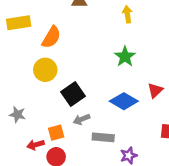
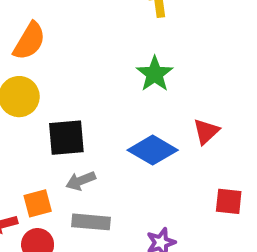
black square: (73, 94) -> (66, 138), turned 30
gray rectangle: (103, 137) -> (91, 222), moved

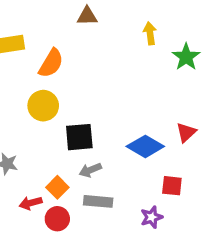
green star: (155, 74) -> (186, 57), moved
red square: (229, 201) -> (172, 186), moved
orange square: (38, 203) -> (57, 187), turned -30

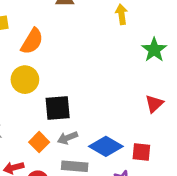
green star: (186, 57) -> (154, 50), moved
blue diamond: (145, 146) -> (106, 146), moved
orange square: (57, 187) -> (39, 142), moved

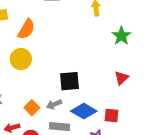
black square: (58, 108) -> (69, 81), moved

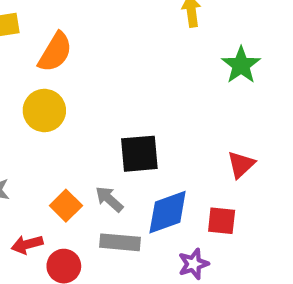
red triangle: (121, 78) -> (241, 165), moved
gray arrow: (54, 104) -> (109, 199), turned 64
blue diamond: (84, 111) -> (168, 212), turned -50

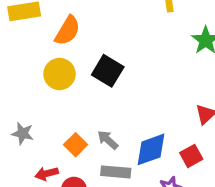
black square: (139, 154) -> (108, 71), moved, turned 36
red square: (222, 221) -> (191, 156), turned -35

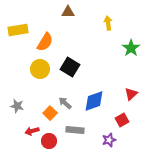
gray arrow: (108, 140) -> (65, 103), moved
blue diamond: (151, 149) -> (94, 101), moved

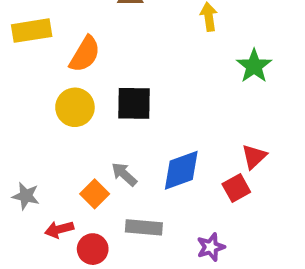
black square: (70, 67) -> (134, 103), turned -30
gray star: (17, 106) -> (26, 196), moved
red square: (122, 120) -> (236, 188), moved

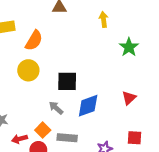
black square: (134, 103) -> (67, 81), moved
red square: (236, 188) -> (134, 138), moved, turned 32
orange square: (95, 194) -> (43, 130), moved

